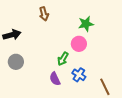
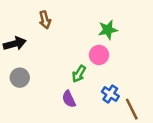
brown arrow: (44, 14) -> (45, 20), moved
blue cross: (79, 75) -> (110, 94), moved

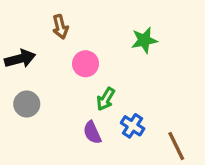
pink circle: (99, 55) -> (86, 64), moved
blue cross: (110, 94) -> (133, 126), moved

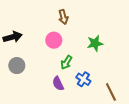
brown arrow: (60, 27) -> (63, 17), moved
green star: (144, 40) -> (95, 43), moved

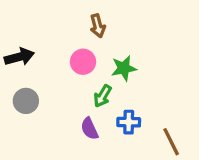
green star: (95, 43) -> (124, 68), moved
blue cross: (83, 79) -> (129, 122), turned -32

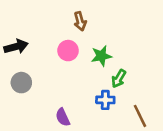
green arrow: (103, 96) -> (119, 79), moved
purple semicircle: (90, 129) -> (63, 117), moved

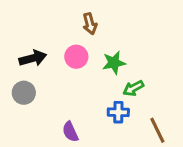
black arrow: (16, 47) -> (33, 58), moved
green arrow: (119, 79) -> (133, 88), turned 30

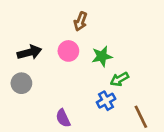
brown arrow: (90, 24) -> (80, 21), turned 36
blue cross: (118, 112) -> (106, 101), turned -30

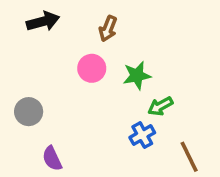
black arrow: (29, 52) -> (43, 21), moved
purple semicircle: (63, 118) -> (52, 159), moved

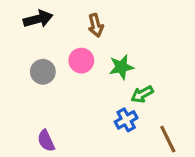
brown arrow: (108, 29) -> (96, 25), turned -35
gray circle: (29, 112) -> (43, 72), moved

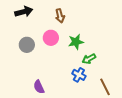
blue cross: (126, 120) -> (79, 75), turned -32
purple semicircle: (46, 141) -> (39, 87), moved

